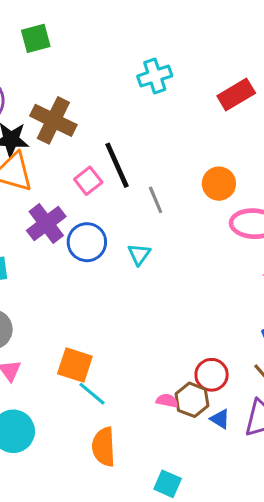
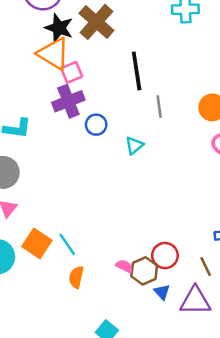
pink square: (88, 181) -> (72, 72), moved
blue circle: (87, 242) -> (96, 125), size x0.7
orange square: (75, 365) -> (37, 243), moved
orange semicircle: (104, 447) -> (76, 277), moved, size x0.7

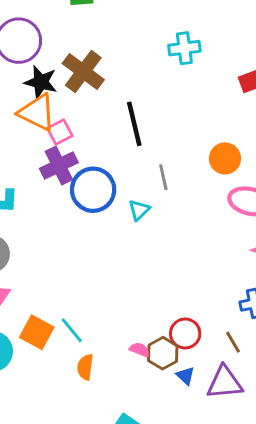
gray line: (159, 106) -> (163, 177), moved
blue circle: (96, 125) -> (93, 190), size x1.8

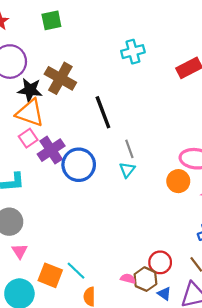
pink square: (60, 132) -> (28, 138), moved
orange circle: (225, 158) -> (178, 181), moved
cyan triangle: (139, 210) -> (127, 170), moved

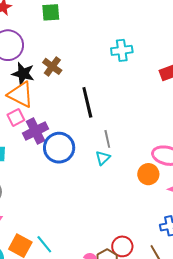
brown cross: (60, 78) -> (52, 66), size x0.7

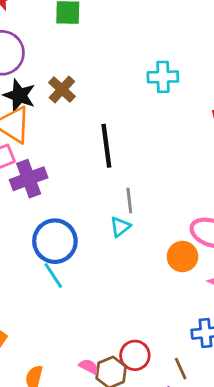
blue circle: (59, 148) -> (55, 241), moved
cyan line: (44, 244) -> (53, 275), moved

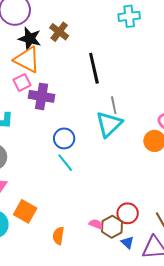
purple cross: (29, 179) -> (42, 96), turned 35
cyan triangle: (120, 227) -> (109, 124), size x1.8
blue circle: (55, 241) -> (64, 138), size x0.7

